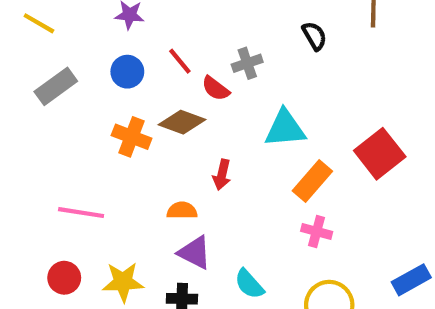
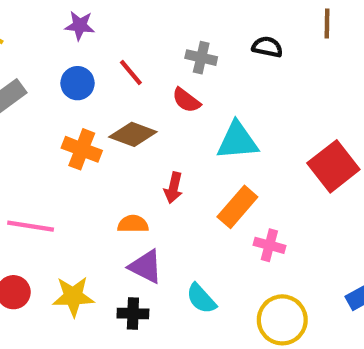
black semicircle: (314, 36) -> (267, 47), turned -48
gray cross: (247, 63) -> (201, 58), moved, turned 32
red semicircle: (216, 88) -> (186, 100), moved
orange rectangle: (312, 181) -> (237, 207), moved

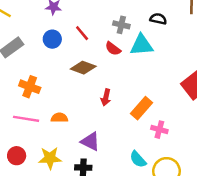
cyan triangle: (237, 141) -> (142, 45), moved
orange cross: (82, 149) -> (30, 87), moved
orange semicircle: (133, 224) -> (59, 118), moved
cyan semicircle: (201, 299) -> (138, 159), moved

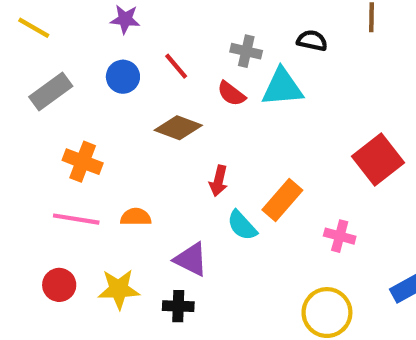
pink cross: (159, 130) -> (340, 236), moved
cyan semicircle: (138, 159) -> (242, 225), moved

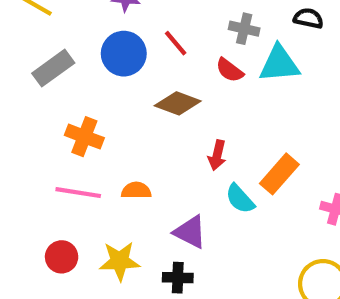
blue circle: (123, 77) -> (124, 54), size x1.4

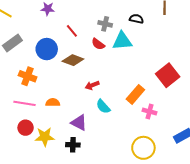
blue circle: (124, 54) -> (47, 49), moved
red arrow: (217, 155) -> (92, 85), turned 56
orange rectangle: (279, 174) -> (135, 94), moved
red circle: (62, 257) -> (26, 128), moved

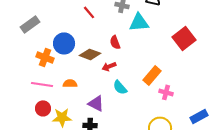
red semicircle: (98, 44) -> (115, 42), moved, turned 32
blue circle: (47, 49) -> (64, 43), moved
brown diamond: (73, 60) -> (90, 54), moved
red square: (168, 75) -> (184, 38), moved

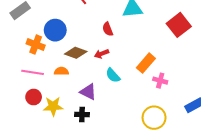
brown diamond: (90, 54) -> (76, 53), moved

